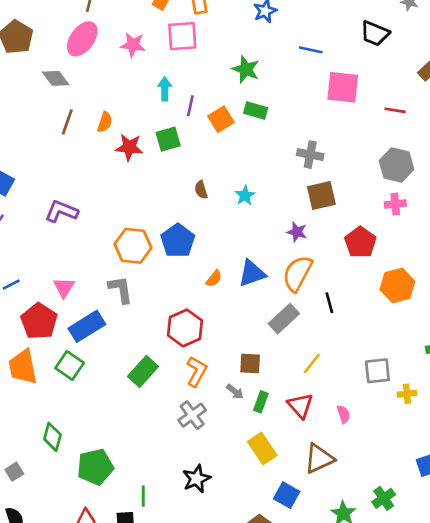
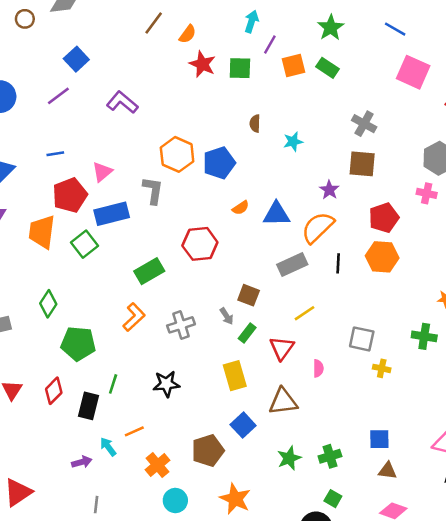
orange hexagon: (397, 285) -> (382, 257), moved
orange L-shape: (197, 371) -> (134, 317), moved

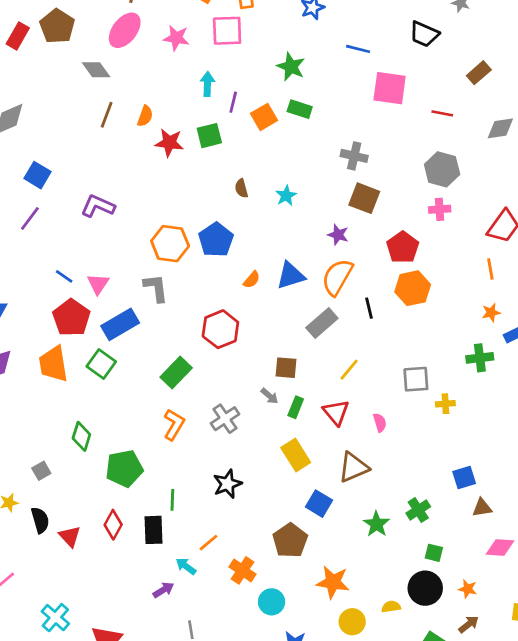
blue line: (55, 154) -> (64, 276), moved, turned 60
brown square: (362, 164) -> (364, 198), turned 32

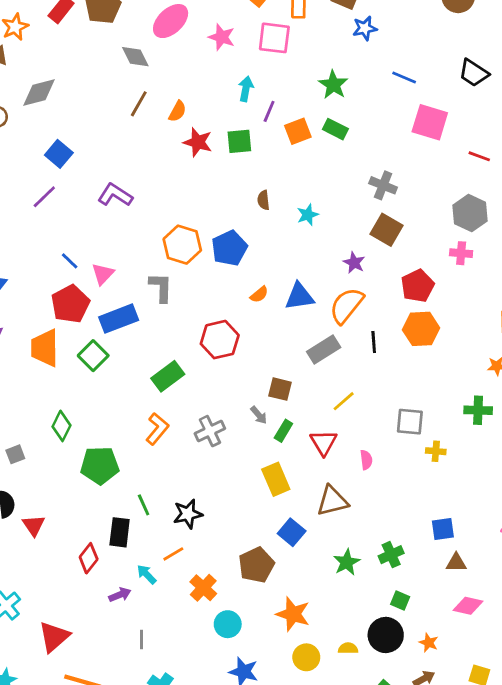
black star: (227, 484) -> (188, 514), moved
green line: (172, 500) -> (144, 505), turned -35
red diamond: (113, 525) -> (89, 558), moved

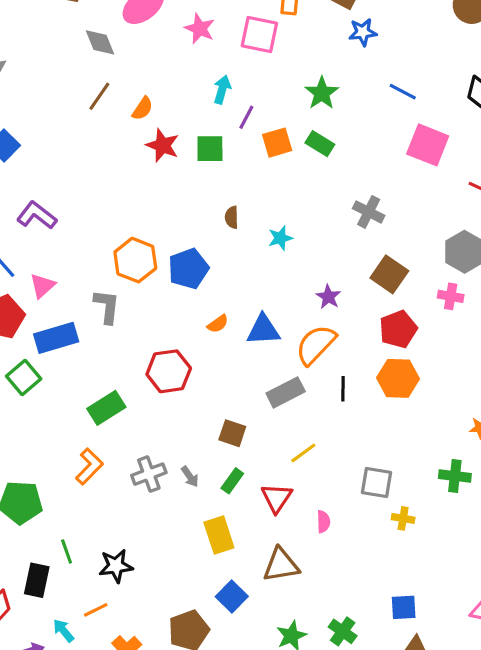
purple L-shape: (115, 195) -> (37, 215), moved
brown square: (387, 230) -> (389, 274), moved
gray arrow: (259, 415) -> (190, 477), moved
green cross: (391, 555) -> (343, 631), turned -35

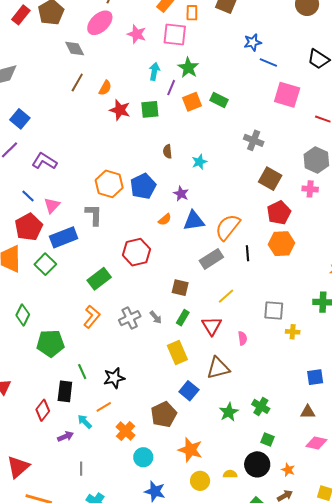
blue star: (363, 32) -> (253, 42), moved
green star: (322, 93) -> (188, 68), moved
purple star: (328, 297) -> (181, 194), moved
blue square: (404, 607) -> (315, 377), moved

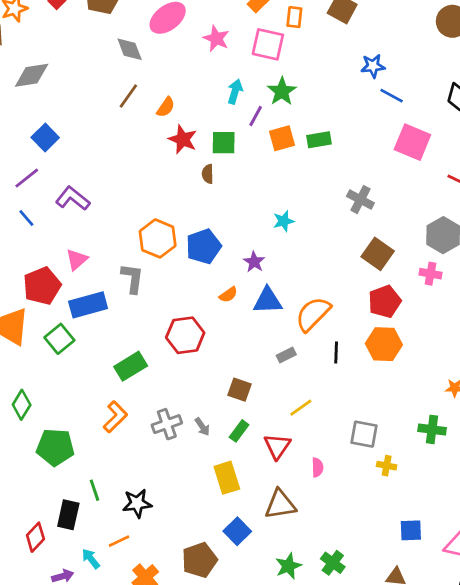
green rectangle: (219, 100) -> (319, 140), turned -42
brown semicircle: (167, 151) -> (208, 174), moved
blue line: (28, 196) -> (26, 218), moved
gray rectangle: (211, 259) -> (286, 355), size x0.6

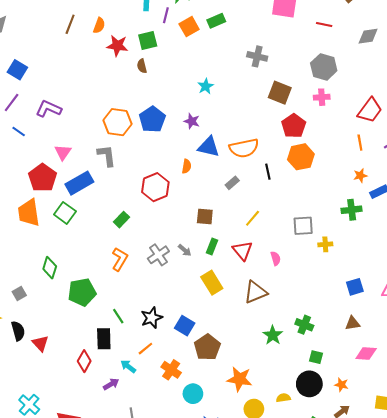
orange semicircle: (228, 295) -> (187, 166), moved, turned -32
blue triangle: (268, 301) -> (209, 147), turned 30
orange semicircle: (313, 314) -> (244, 148), turned -132
green rectangle: (131, 366) -> (122, 220), size x0.7
blue square: (237, 531) -> (185, 326), moved

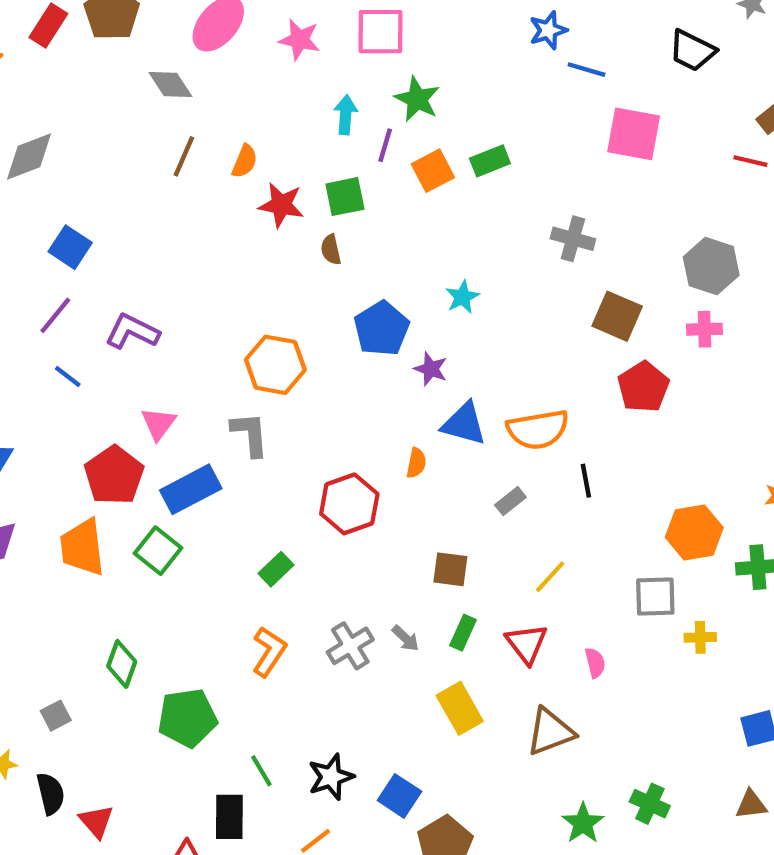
red line: (324, 25) -> (750, 161), moved
blue pentagon: (152, 119) -> (382, 329), moved
orange hexagon: (301, 157) -> (694, 532), moved

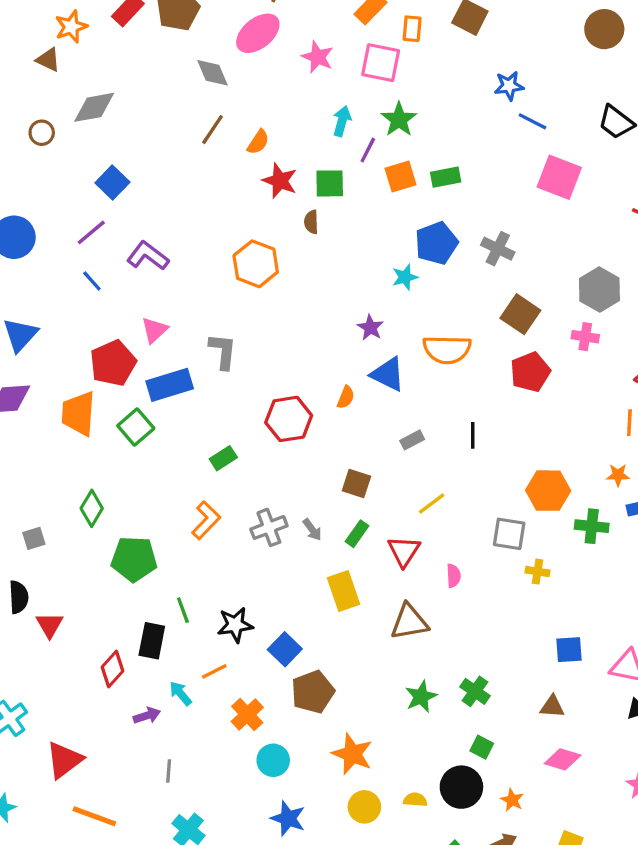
blue pentagon: (382, 329) -> (436, 243), moved
orange hexagon: (275, 365) -> (256, 264), moved
orange semicircle: (538, 429) -> (447, 349), moved

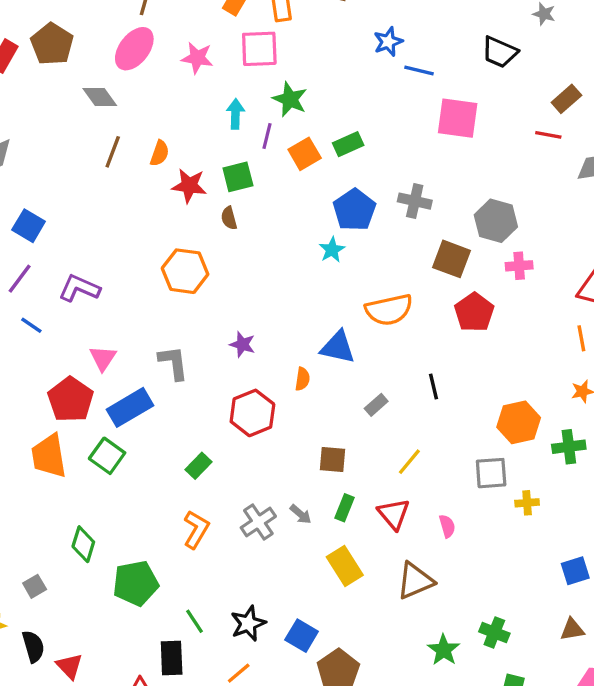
gray hexagon: (599, 289) -> (496, 221), moved
purple star: (370, 328) -> (242, 344), moved

